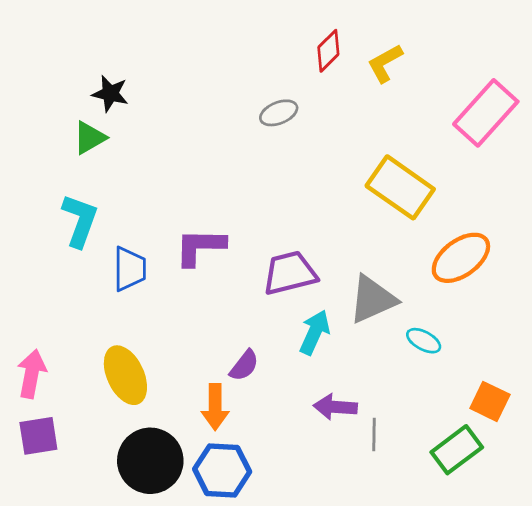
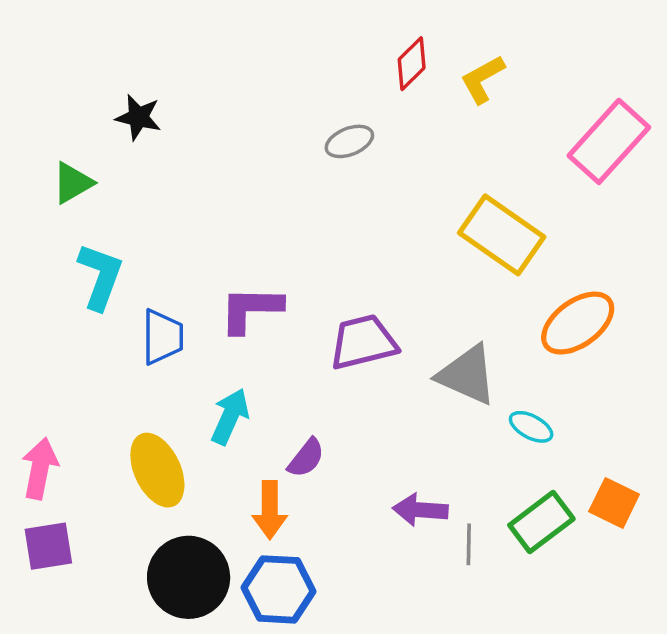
green triangle: (90, 138) -> (73, 183), moved
gray triangle: (373, 299) -> (467, 375), turned 48
cyan arrow: (315, 332) -> (230, 416), moved
green rectangle: (457, 450) -> (541, 522), moved

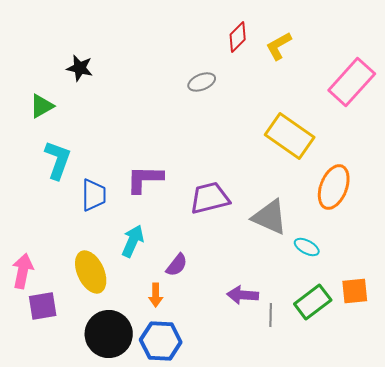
orange ellipse: (578, 323) -> (334, 187), turned -33
orange square: (614, 503) -> (355, 291), turned -32
orange arrow: (270, 510) -> (156, 295), size x0.7
purple square: (48, 546) -> (43, 306), moved

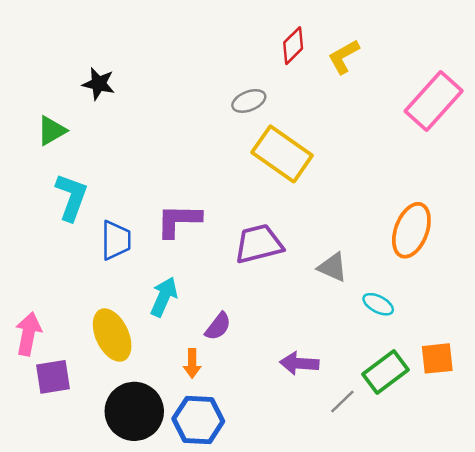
yellow rectangle: (290, 136) -> (282, 154), moved
gray triangle: (270, 217) -> (333, 267), size x0.7
gray line: (271, 315) -> (342, 402), moved, turned 45

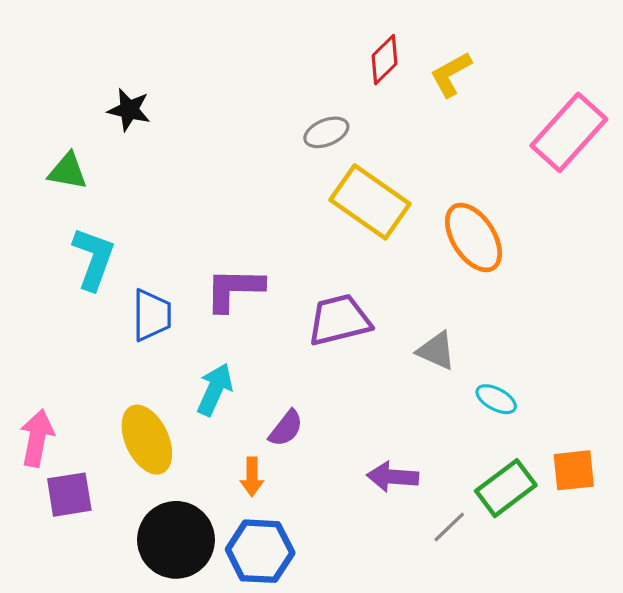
green triangle: (52, 131) -> (68, 171), turned 40
orange ellipse: (411, 230) -> (473, 237), moved, turned -54

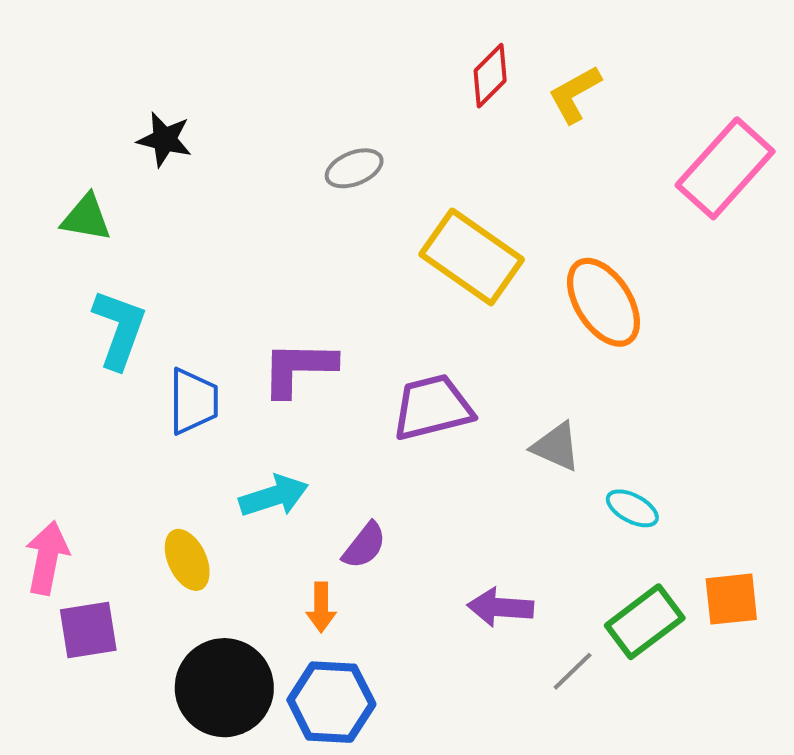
gray ellipse: (326, 132) -> (354, 168), moved
cyan arrow: (215, 389) -> (274, 496), turned 48
yellow ellipse: (147, 440) -> (187, 560), size x0.7

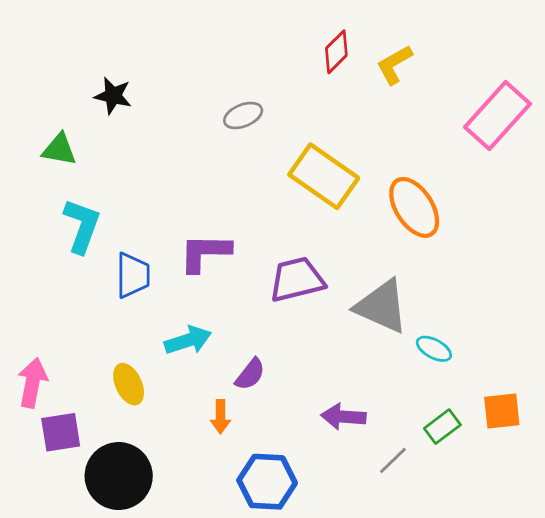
gray triangle: (556, 447) -> (382, 306), size x1.6
green rectangle: (645, 622) -> (442, 427), size x0.7
black circle: (224, 688) -> (119, 476), moved
blue hexagon: (331, 702) -> (267, 482), moved

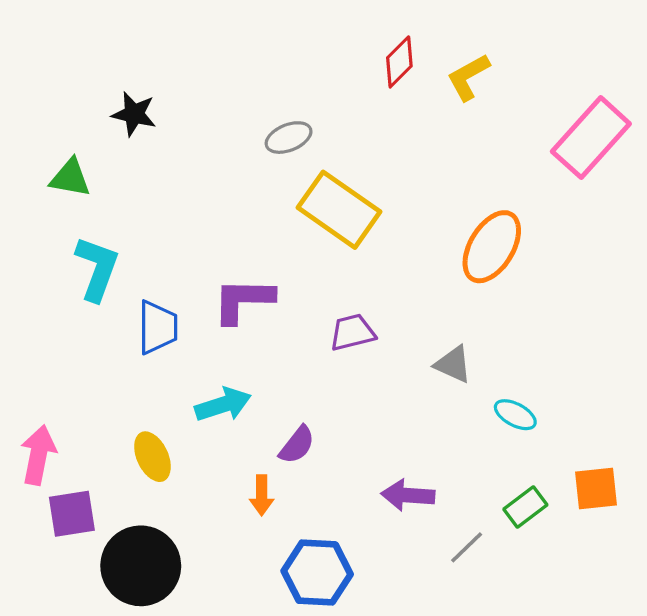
yellow rectangle: (324, 176) -> (339, 210), moved
orange ellipse: (414, 207) -> (492, 247), turned 64
purple trapezoid: (297, 280) -> (352, 332), size x0.7
gray triangle: (382, 306) -> (453, 364), size x0.6

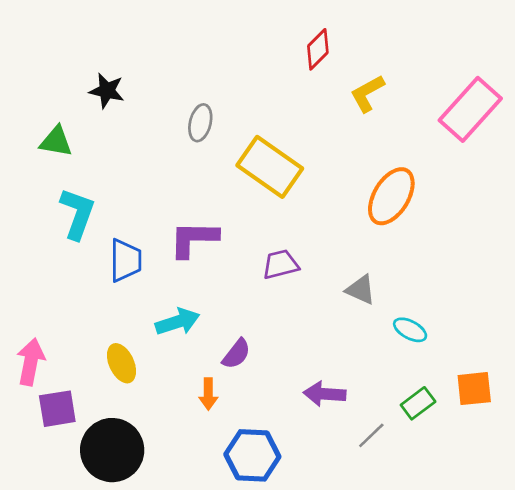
yellow L-shape: (468, 77) -> (367, 93), moved
gray ellipse: (289, 138) -> (200, 123), moved, turned -54

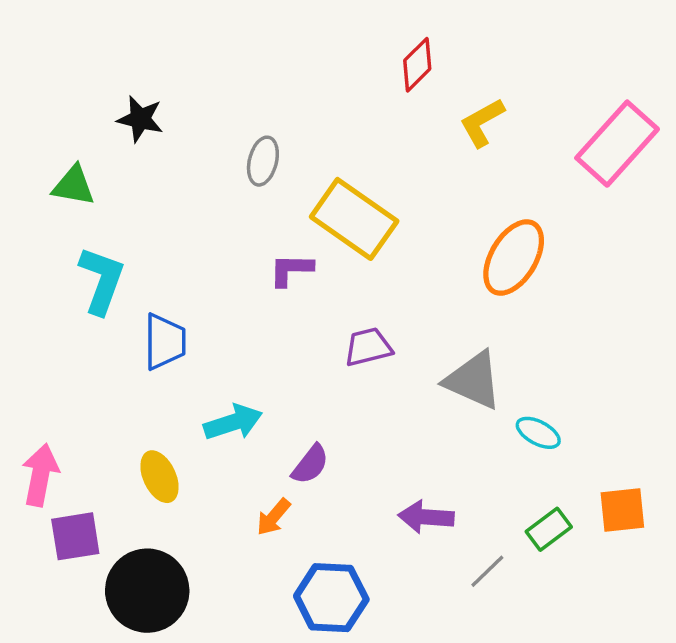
purple L-shape: (194, 239) -> (291, 270), moved, size x0.7
gray triangle: (361, 290) -> (473, 380), size x1.5
orange arrow: (208, 394) -> (273, 517), turned 40

